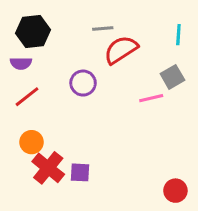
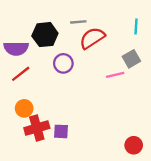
black hexagon: (33, 32) -> (45, 35), moved
purple semicircle: (21, 63) -> (16, 48), size x1.5
red cross: (48, 168) -> (37, 128), turned 35

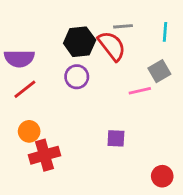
gray line: (78, 22) -> (123, 26), moved
black hexagon: (45, 35) -> (80, 42), moved
red semicircle: (92, 38) -> (112, 46), turned 85
purple square: (61, 131) -> (116, 138), moved

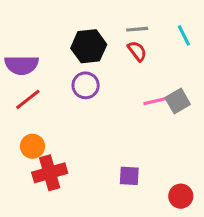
cyan line: (165, 32) -> (184, 35), turned -30
red semicircle: (112, 46) -> (137, 51), moved, size x0.6
gray square: (159, 71) -> (178, 101), moved
purple square: (116, 138) -> (129, 176), moved

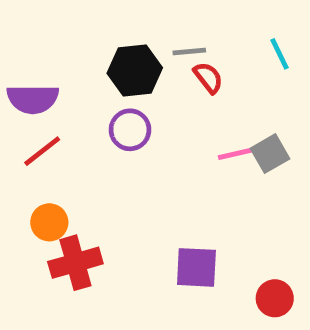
gray line: (137, 29) -> (189, 52), moved
purple square: (129, 176) -> (196, 267), size x1.4

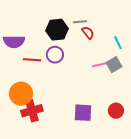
cyan line: (279, 54) -> (118, 43), moved
red line: (42, 151) -> (32, 60), moved, turned 42
orange circle: (49, 222) -> (21, 94), size x1.5
red circle: (275, 298) -> (116, 111), moved

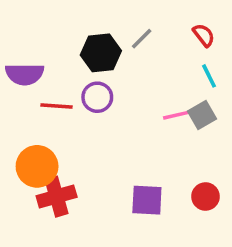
gray line: (80, 22) -> (142, 39), turned -40
red semicircle: (88, 33) -> (204, 35), moved

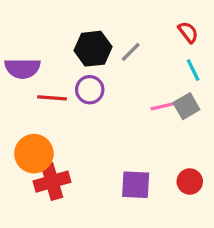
gray line: (142, 39) -> (131, 52), moved

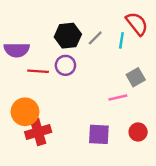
red semicircle: (188, 32) -> (137, 24), size x1.5
cyan line: (193, 70) -> (121, 40), moved, turned 35
pink line: (164, 106) -> (118, 97), moved

